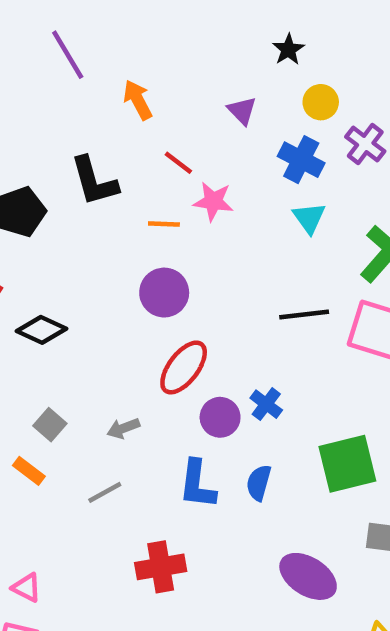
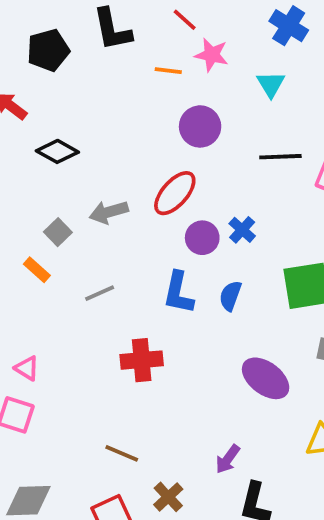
cyan triangle: (309, 218) -> (271, 84), moved
purple circle: (164, 293) -> (200, 126), moved
gray arrow: (123, 428) -> (109, 212), moved, size x1.4

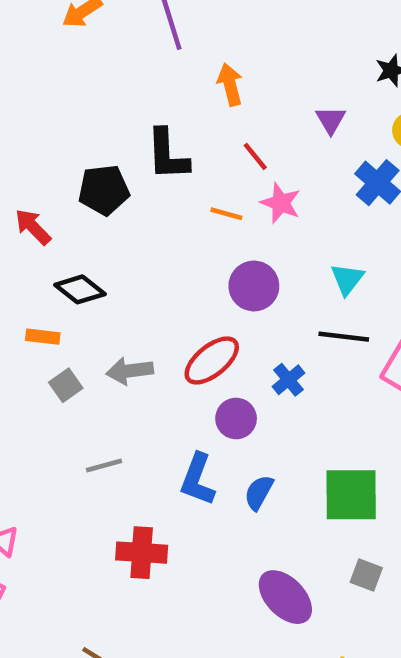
black pentagon: (48, 50) -> (104, 190), moved
cyan triangle: (271, 84) -> (347, 279), moved
blue cross: (242, 230) -> (289, 380), moved
orange rectangle: (37, 270) -> (43, 337), moved, turned -44

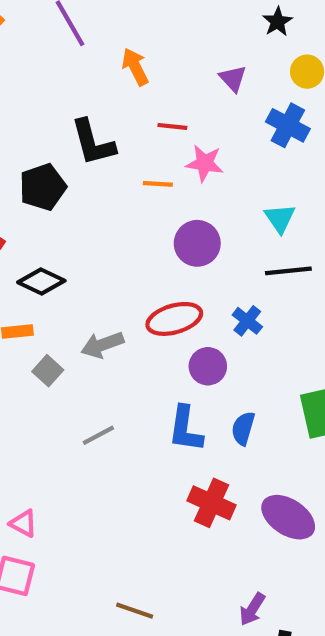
red line: (255, 156) -> (172, 126), turned -32
red ellipse: (212, 360) -> (174, 319), turned 36
red cross: (142, 553) -> (212, 503), moved, turned 33

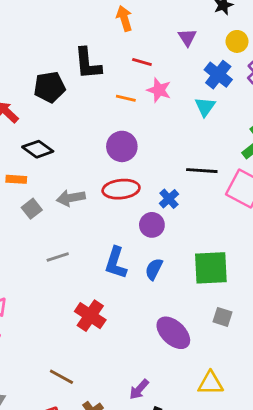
cyan triangle: (280, 218) -> (205, 107), moved
purple circle: (197, 243) -> (122, 146), moved
purple circle: (208, 366) -> (152, 225), moved
red cross: (212, 503) -> (90, 316), moved

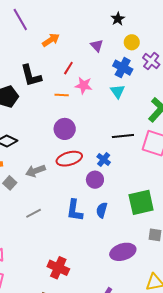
orange arrow: (124, 18) -> (51, 40), turned 84
red line: (142, 62) -> (68, 68), turned -64
red cross: (90, 316) -> (58, 268), moved
purple ellipse: (173, 333) -> (123, 252), turned -50

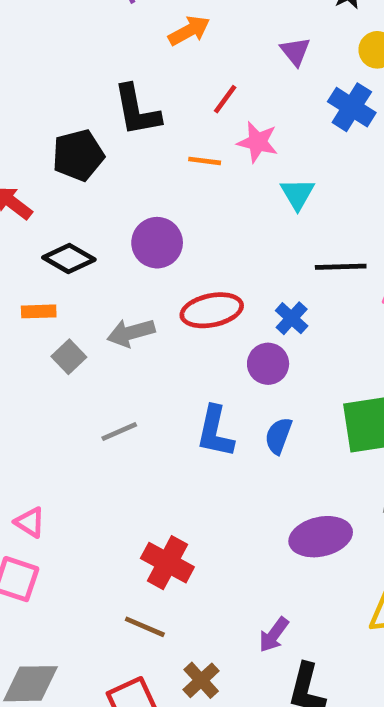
cyan triangle: (118, 91) -> (297, 194), moved
purple circle: (65, 129) -> (157, 243), moved

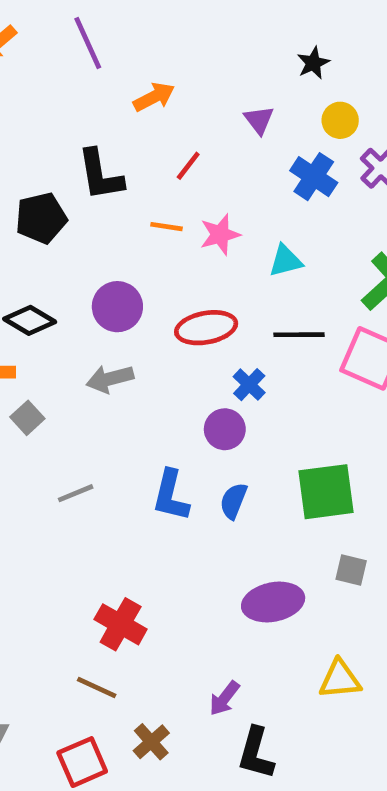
pink star: (258, 142) -> (220, 235), moved, turned -30
cyan triangle: (297, 194) -> (286, 261), moved, turned 45
red ellipse: (212, 310) -> (206, 328), moved
gray arrow: (131, 333) -> (110, 379), moved

